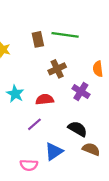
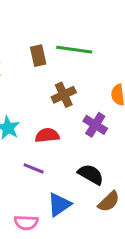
purple line: (34, 124) -> (34, 168), turned 63
brown semicircle: (91, 149) -> (109, 202), turned 114

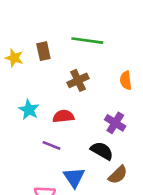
brown rectangle: (38, 56) -> (43, 51), moved
purple cross: (95, 125) -> (115, 123), moved
blue triangle: (59, 205) -> (74, 177), turned -30

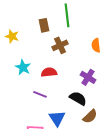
green line: (87, 41) -> (67, 15), turned 75
brown rectangle: (43, 51) -> (44, 25), moved
yellow star: (14, 58) -> (12, 36), moved

